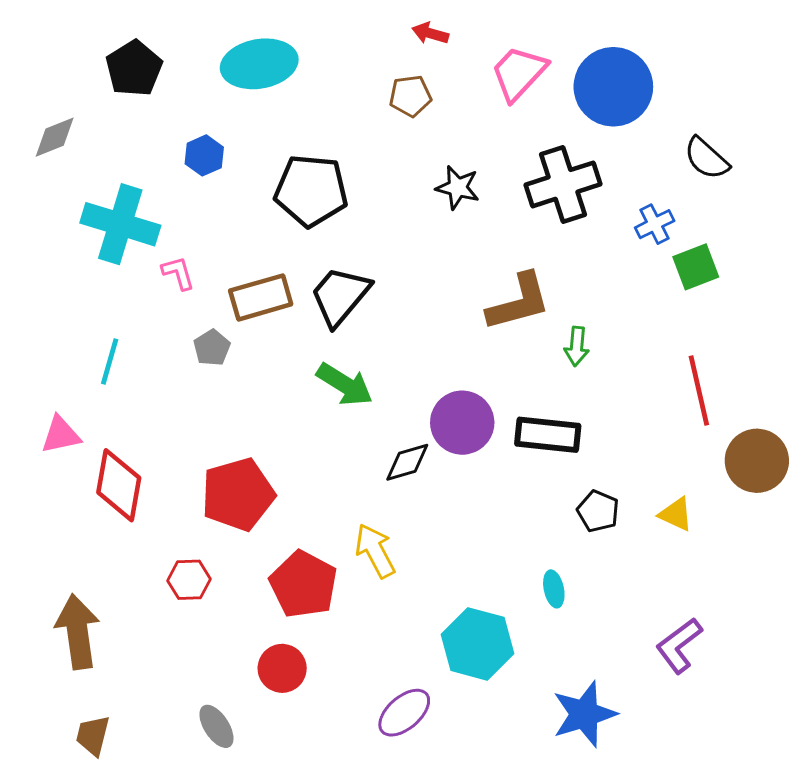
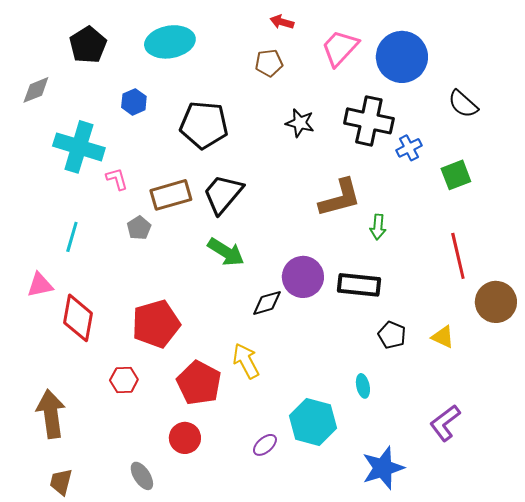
black cross: (563, 184) -> (369, 121), turned 30
blue cross: (655, 224) -> (409, 148), moved
purple ellipse: (404, 713) -> (265, 445), moved, size x0.7

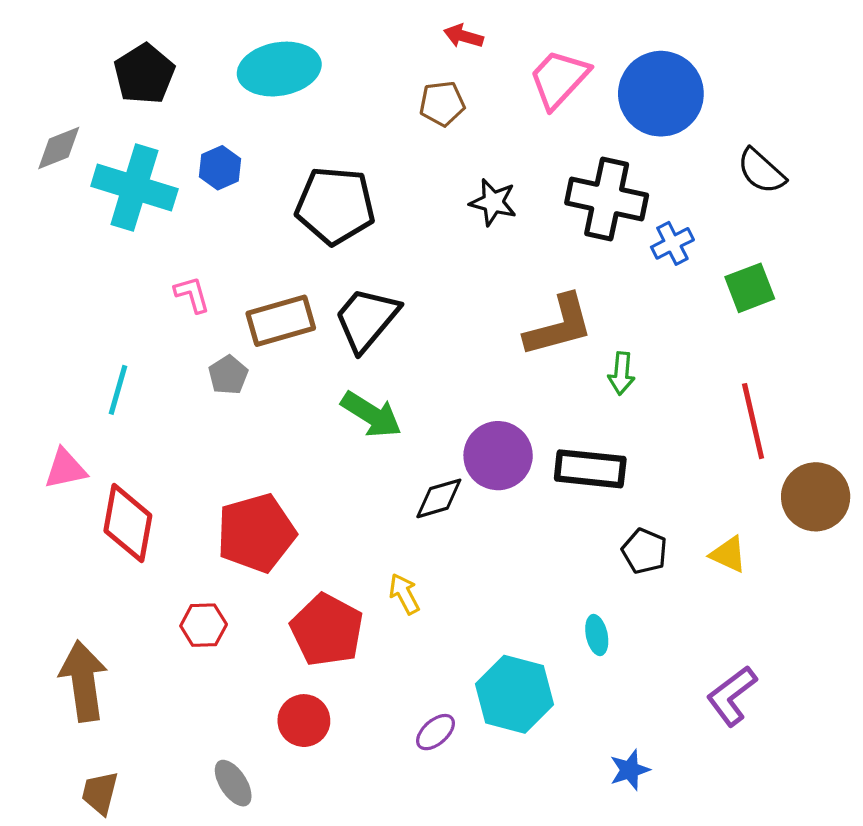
cyan cross: (79, 147) -> (134, 187), moved
yellow arrow: (246, 361) -> (404, 594), size x0.7
blue star: (383, 468) -> (630, 770), size x0.6

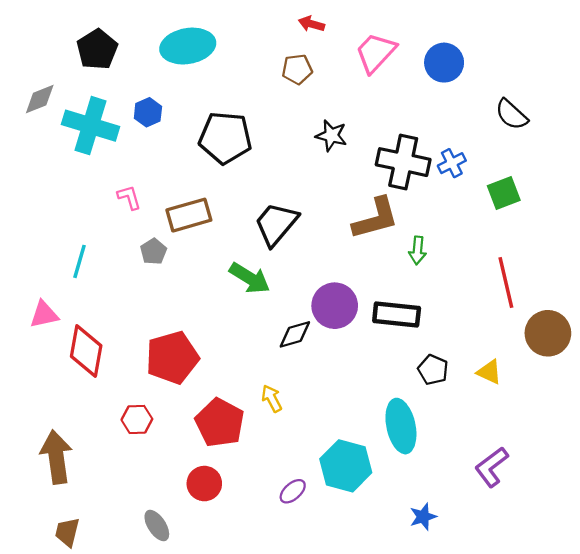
blue circle: (661, 94) -> (444, 63), size x0.7
black cross: (607, 199) -> (403, 162), moved
black trapezoid: (366, 319) -> (276, 224), moved
cyan ellipse: (597, 635) -> (401, 426), size x2.0

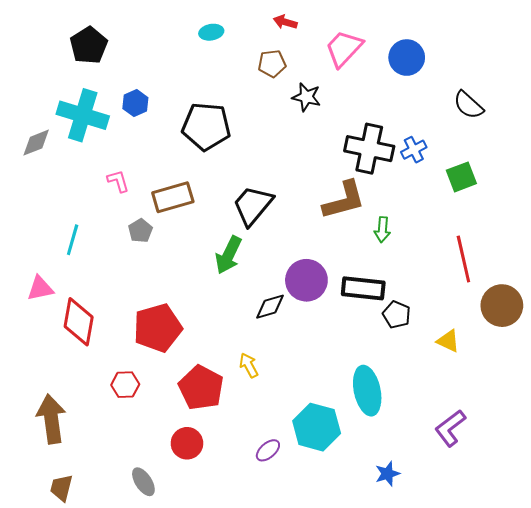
cyan ellipse: (188, 46) -> (211, 32), moved, size x0.5
gray diamond: (40, 99) -> (36, 143), moved
black star: (331, 136) -> (306, 97), moved
green arrow: (250, 278) -> (228, 255), turned 84
black pentagon: (433, 370) -> (397, 315), moved

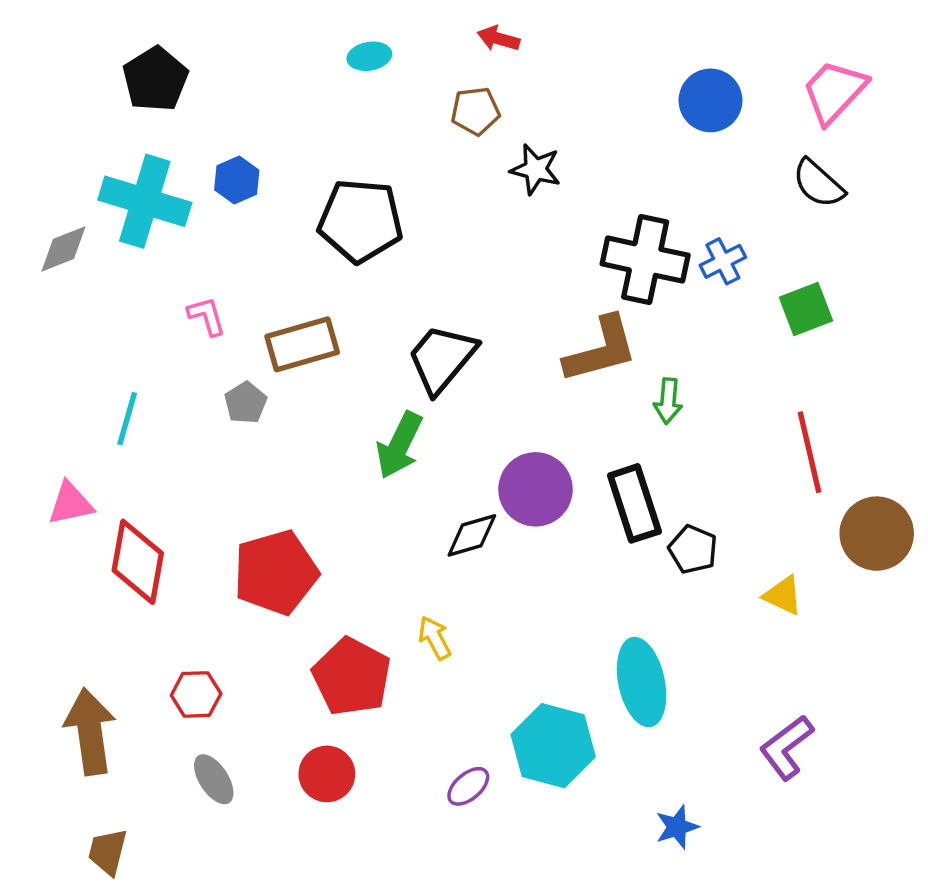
pink trapezoid: (344, 48) -> (834, 92), moved
black rectangle: (363, 288) -> (634, 503), turned 66
red hexagon: (125, 385) -> (196, 694), moved
gray ellipse: (143, 482) -> (214, 779), moved

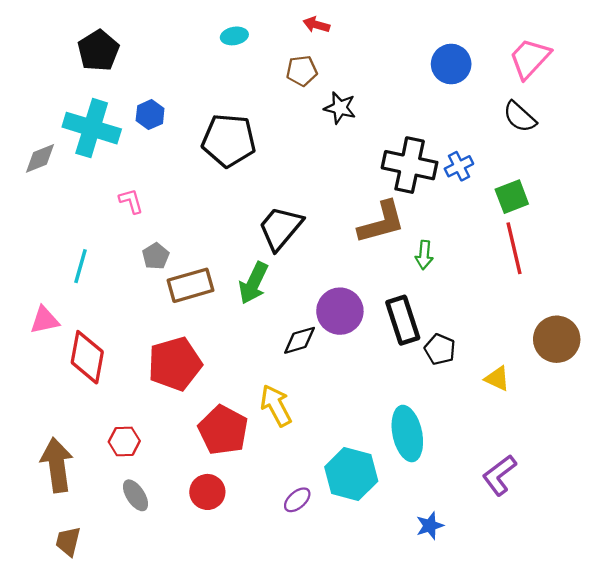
brown rectangle: (302, 344) -> (191, 285), moved
red line: (809, 452) -> (514, 248), moved
yellow arrow: (435, 638) -> (276, 405), size x1.5

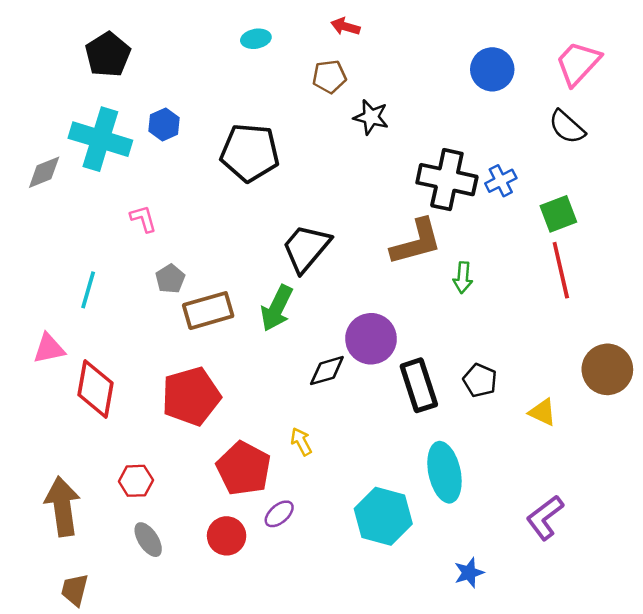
black rectangle: (403, 320) -> (419, 385), moved
yellow arrow: (276, 405) -> (301, 442), size x0.6
purple ellipse: (297, 500) -> (279, 514), moved

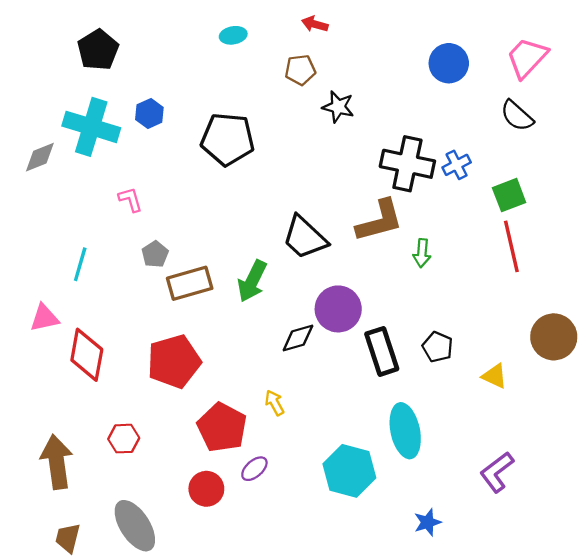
black trapezoid: (306, 248) -> (305, 237), moved, turned -87
gray ellipse: (148, 540) -> (135, 526), moved, size x1.6

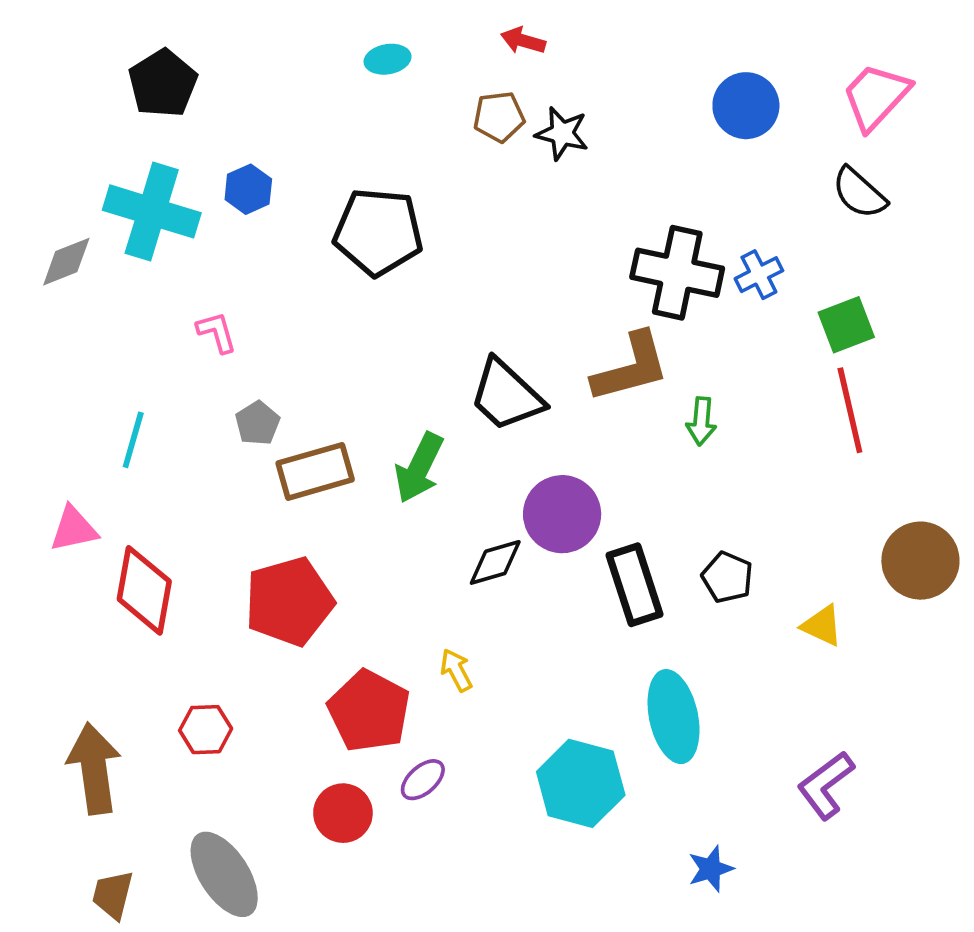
black star: (338, 107) -> (562, 133), moved

